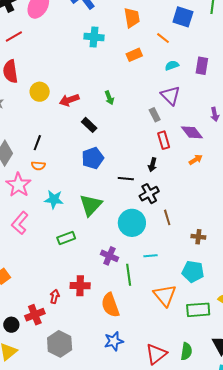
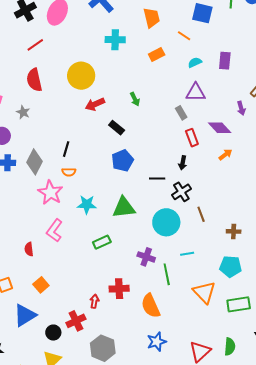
yellow circle: (40, 92) -> (81, 76), moved, size x1.4
purple triangle: (171, 95) -> (196, 92), turned -40
green triangle: (91, 205) -> (124, 207), turned 45

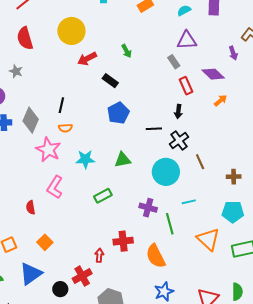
green triangle: (124, 207) -> (123, 160), size x0.7

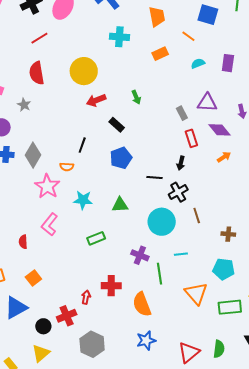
purple triangle: (187, 40) -> (207, 103), moved
black line: (61, 105) -> (82, 145), moved

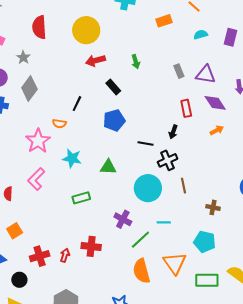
gray rectangle: (182, 113) -> (179, 71), moved
gray diamond: (33, 155) -> (29, 89), moved
green line: (159, 274) -> (140, 240), turned 50
orange semicircle: (142, 304) -> (141, 271), moved
red cross: (67, 316) -> (40, 256), moved

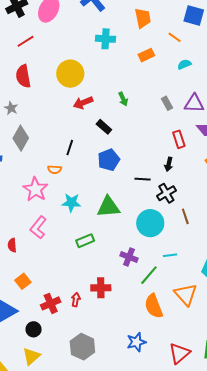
green triangle: (108, 167) -> (108, 207), size x1.4

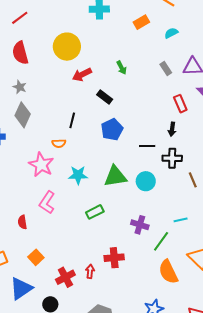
cyan semicircle: (184, 64) -> (171, 33), moved
gray star: (11, 108) -> (20, 87), moved
black cross: (166, 193) -> (172, 158), turned 36
cyan circle: (150, 223) -> (146, 181), moved, size x0.7

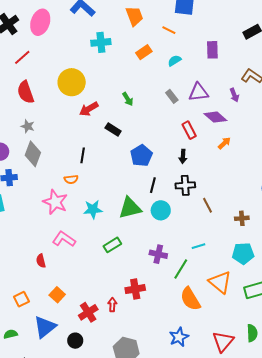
blue pentagon: (112, 130) -> (141, 156), moved
black line: (147, 146) -> (153, 185), moved, turned -70
pink L-shape: (47, 202) -> (64, 239), turned 95

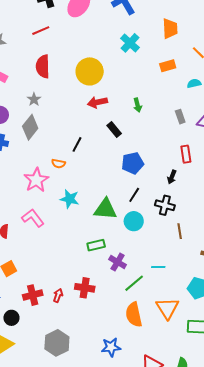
cyan cross: (101, 42) -> (130, 43), turned 30
red line: (22, 57) -> (41, 31), moved
green rectangle: (112, 245) -> (96, 245), moved

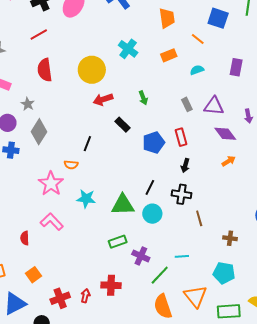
cyan cross: (130, 43) -> (128, 49), moved
gray star: (34, 99) -> (28, 104), moved
red rectangle: (186, 154) -> (181, 137), moved
blue pentagon: (133, 163) -> (154, 143), moved

